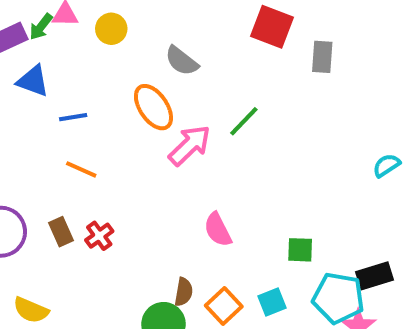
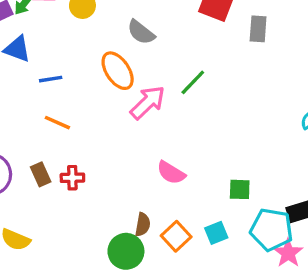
pink semicircle: (218, 230) -> (171, 173), turned -32
red cross: (99, 236) -> (72, 178), turned 35

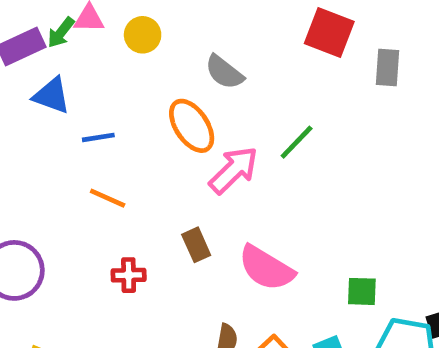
pink semicircle: (171, 173) -> (266, 268), size x1.4
brown rectangle: (41, 174) -> (196, 245), moved

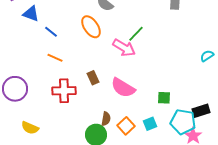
blue line: (98, 137) -> (51, 32), turned 48
pink arrow: (234, 170) -> (124, 48), moved, turned 75
red cross: (129, 275) -> (64, 91), size x1.6

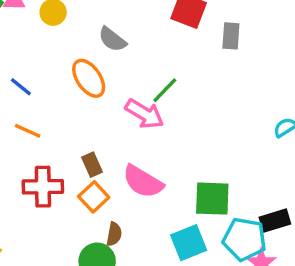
green square: (164, 98) -> (212, 199), size x1.6
cyan square: (150, 124) -> (189, 243), size x1.5
orange square: (126, 126) -> (94, 197), moved

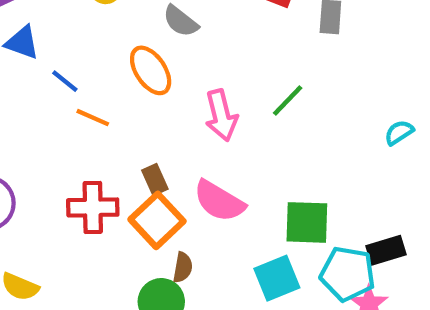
green line: (165, 90) -> (288, 100), moved
pink arrow: (145, 114) -> (221, 115), turned 45
orange line: (28, 131) -> (93, 118), moved
orange square: (94, 197) -> (157, 220), size x1.4

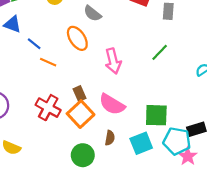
green line: (288, 100) -> (160, 52), moved
red cross: (93, 207) -> (48, 108), turned 30
brown semicircle: (183, 267) -> (110, 138), moved

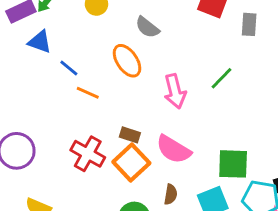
green line: (160, 52) -> (221, 78), moved
brown rectangle: (80, 94) -> (130, 135), turned -48

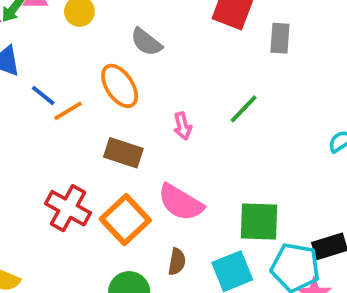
pink arrow: (175, 91) -> (183, 126), size x0.6
orange line: (88, 93) -> (68, 111), moved, turned -55
brown rectangle: (130, 135) -> (123, 153), moved, size x1.4

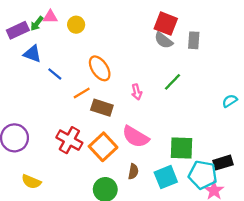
gray semicircle: (146, 42) -> (164, 40), moved
orange line: (68, 111) -> (82, 93), moved

